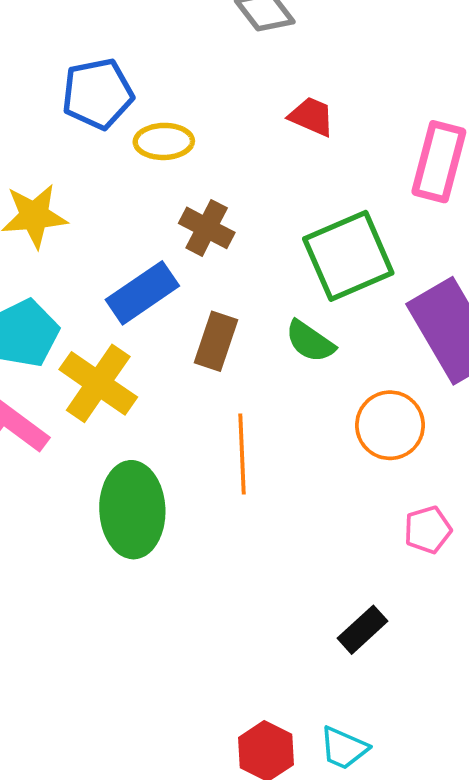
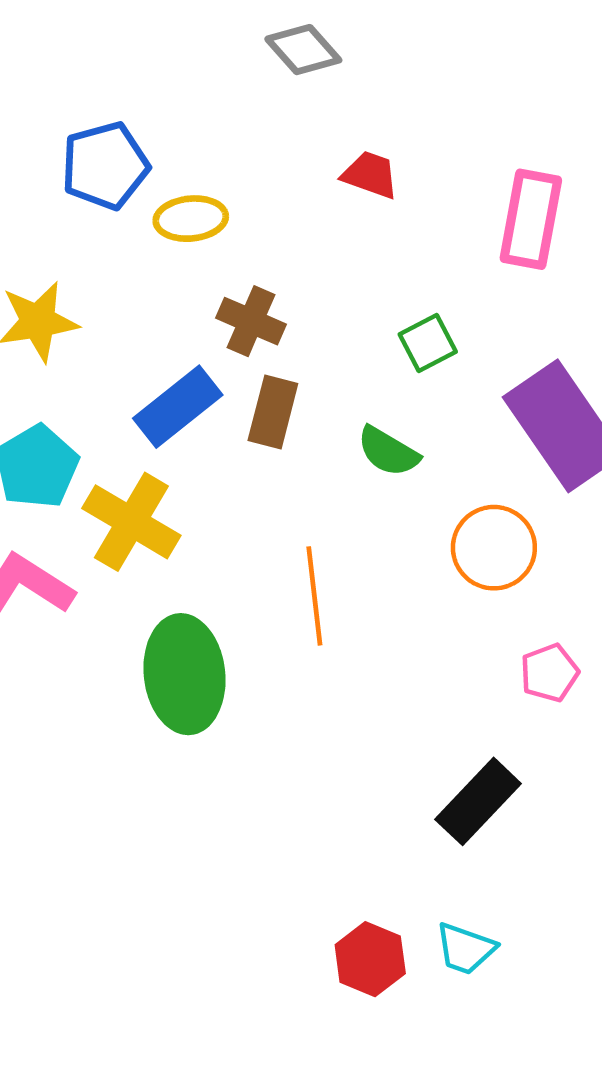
green square: (348, 256) -> (428, 343), size x0.5
brown rectangle: (216, 341) -> (273, 412), moved
black rectangle: (362, 630) -> (478, 801), size x1.4

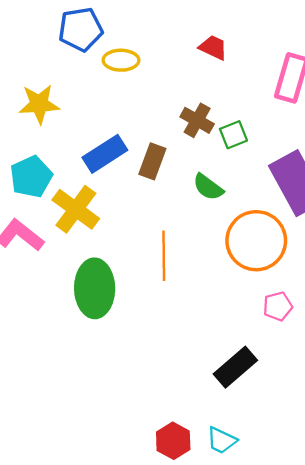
brown cross: (251, 321) -> (197, 120), moved
orange circle: (494, 548) -> (256, 241), size x1.4

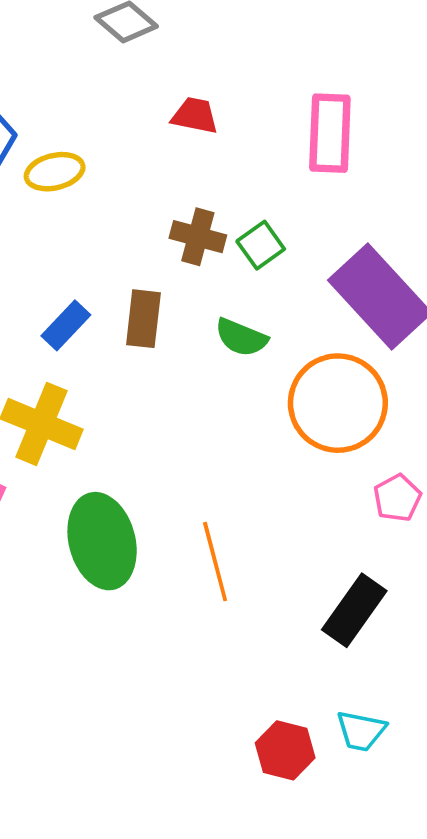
blue rectangle: (105, 154) -> (66, 325), size x0.7
orange line: (164, 256) -> (215, 562), moved

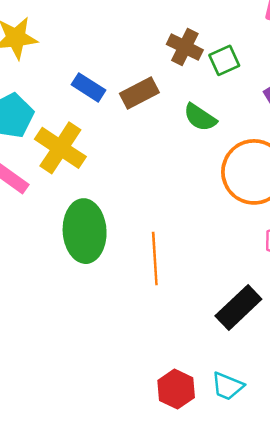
brown rectangle: (143, 319) -> (139, 93), turned 45
blue rectangle: (66, 325) -> (88, 87), turned 68

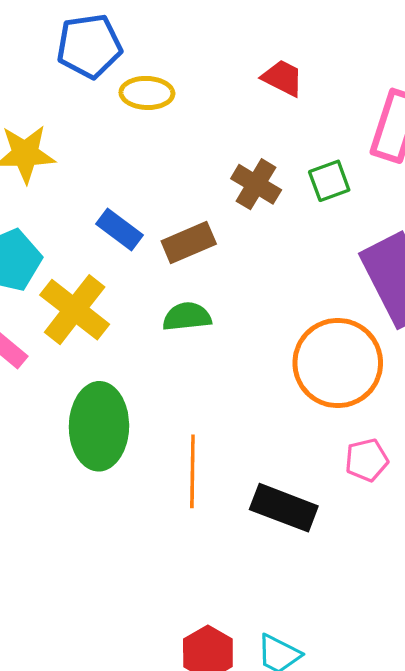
green square: (224, 60) -> (329, 181), moved
green semicircle: (200, 117) -> (187, 317), moved, turned 136
black rectangle: (238, 308) -> (284, 508), moved, turned 60

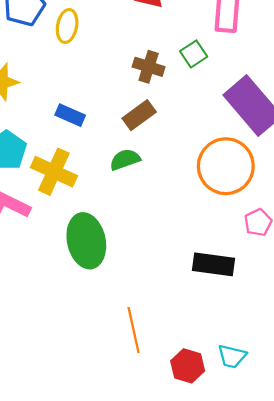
yellow ellipse: (147, 93) -> (67, 26), turned -68
brown rectangle: (189, 243) -> (139, 115), moved
orange line: (192, 471) -> (134, 330), moved

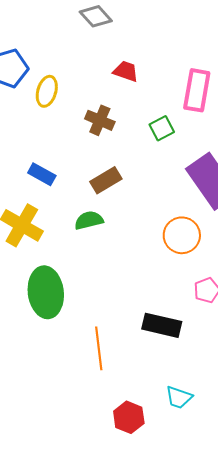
brown cross: (149, 67) -> (100, 120), moved
orange circle: (226, 166) -> (182, 235), size x0.7
orange line: (134, 330) -> (99, 348), moved
cyan trapezoid: (232, 356) -> (179, 397), moved

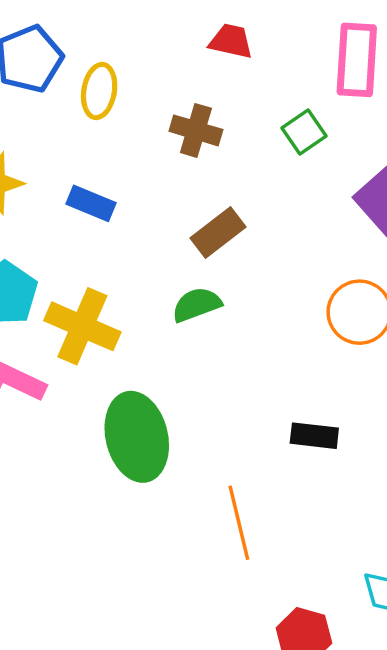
blue rectangle: (42, 174) -> (91, 203), moved
black rectangle: (162, 325) -> (314, 436), moved, size x0.7

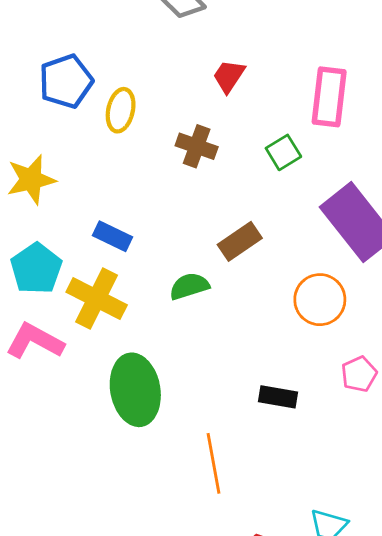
red trapezoid: (231, 41) -> (229, 76), turned -72
blue rectangle: (91, 203) -> (112, 236), moved
brown rectangle: (218, 232) -> (240, 241), moved

